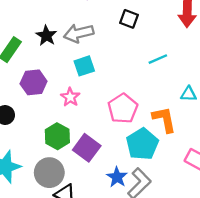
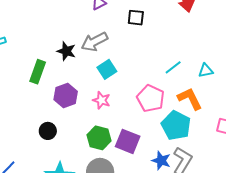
cyan line: (158, 59) -> (173, 67), moved

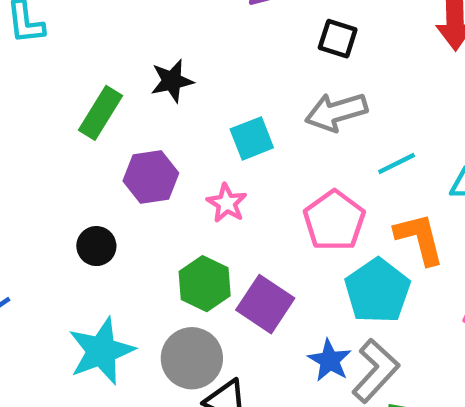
gray arrow: (94, 42) -> (336, 112), moved
black star: (66, 51) -> (172, 81), turned 30

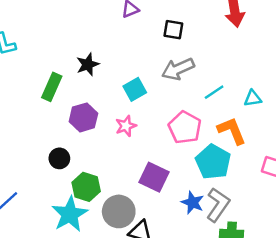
pink star: (227, 203) -> (126, 126), turned 30
green hexagon: (205, 284) -> (86, 187), moved

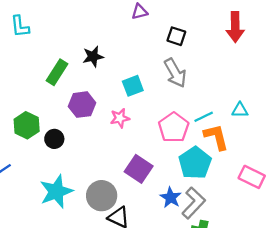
gray arrow: (178, 69) -> (175, 73), turned -104
cyan line: (214, 92) -> (204, 117), moved
green hexagon: (86, 187) -> (27, 125), moved

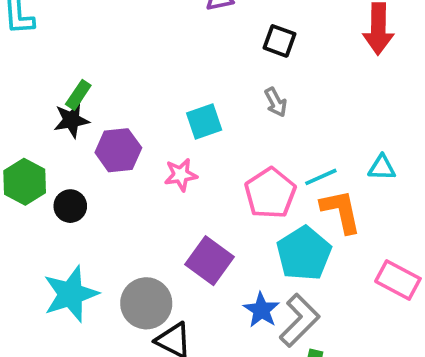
black star: (93, 57) -> (71, 120), moved
green rectangle: (57, 72) -> (78, 95), size x0.7
gray arrow: (175, 73) -> (276, 102), size x0.6

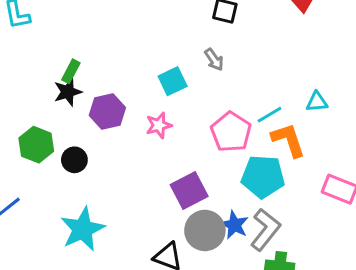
gray arrow: (276, 102) -> (214, 60), moved
cyan pentagon: (304, 253) -> (263, 177), turned -30
purple square: (209, 261) -> (189, 190), turned 33
gray circle: (146, 303) -> (205, 230), moved

